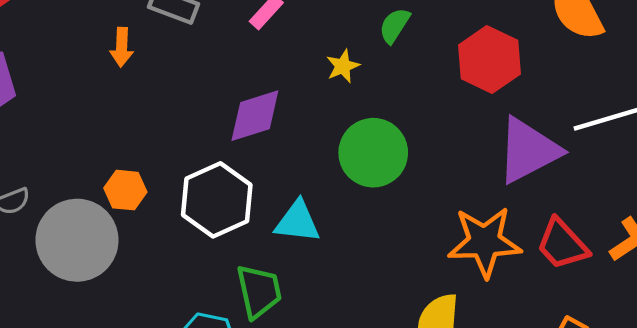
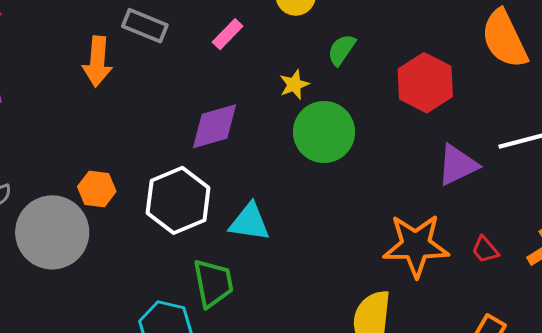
orange arrow: (122, 47) -> (97, 61), size x1.4
purple triangle: (528, 150) -> (457, 165), size x0.7
green circle: (373, 153) -> (324, 132), moved
red trapezoid: (562, 244) -> (485, 250), size x0.6

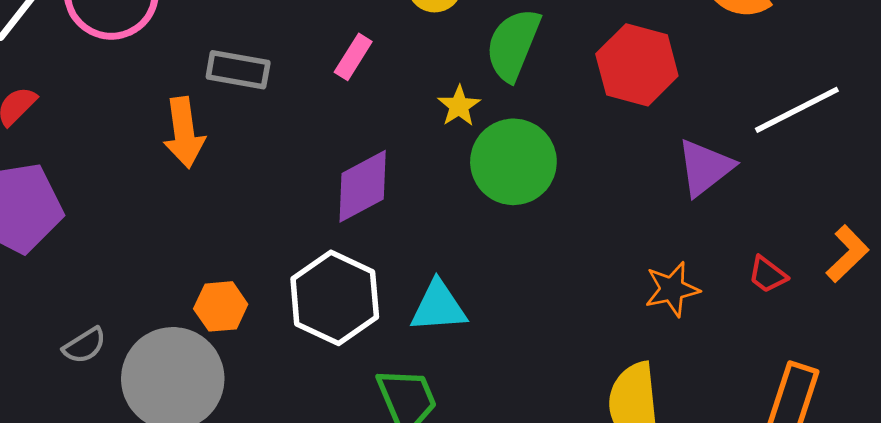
green semicircle: (342, 50) -> (513, 45), size x1.6
orange star: (416, 245) -> (672, 289), size x0.6

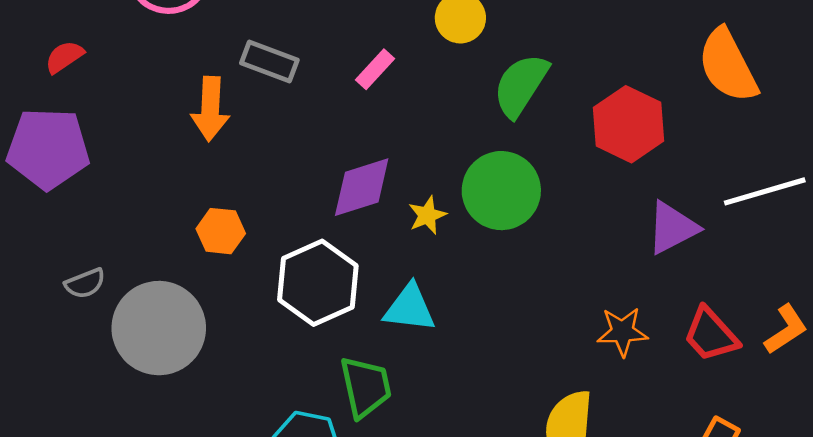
yellow star: (459, 106) -> (427, 215), moved
red trapezoid: (768, 275) -> (711, 335), size x1.6
orange hexagon: (221, 306) -> (221, 231), moved

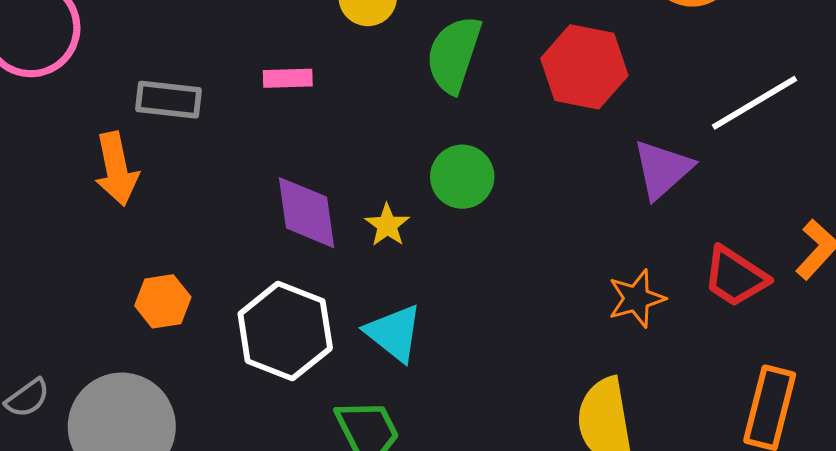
pink rectangle: (375, 69) -> (288, 78), turned 60
purple diamond: (362, 187) -> (306, 213), turned -66
green circle: (501, 191) -> (462, 177), size x0.7
cyan triangle: (410, 308) -> (394, 333), turned 46

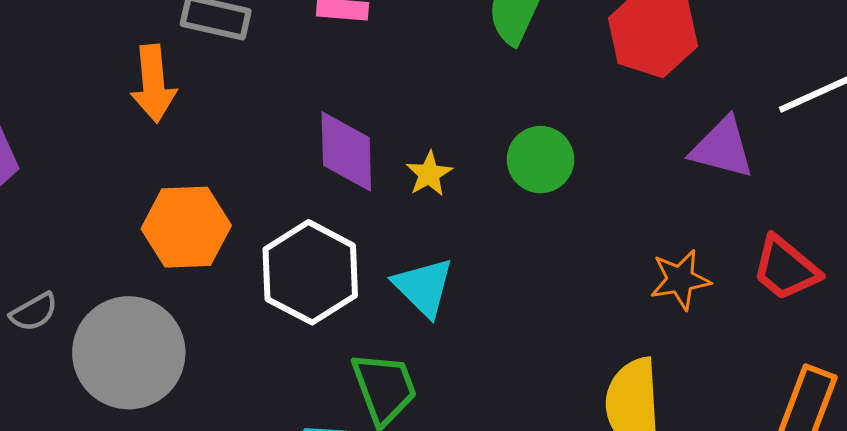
purple triangle: (662, 169) -> (722, 148), turned 50
green circle: (462, 177) -> (540, 160), moved
orange hexagon: (163, 301) -> (186, 227), size x1.5

